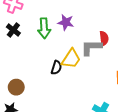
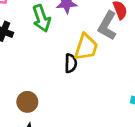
gray L-shape: (91, 47) -> (107, 26), turned -45

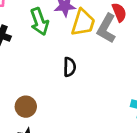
yellow trapezoid: (86, 47) -> (83, 23), moved

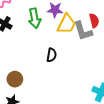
gray L-shape: (106, 28) -> (83, 31), turned -55

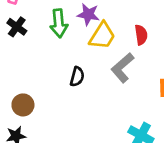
gray L-shape: (83, 31) -> (122, 68), moved, turned 60

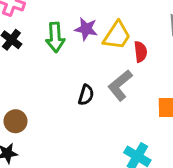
yellow trapezoid: (102, 36) -> (117, 35), moved
black semicircle: (77, 77) -> (86, 95), moved

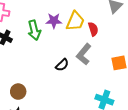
black semicircle: (86, 95) -> (62, 65), turned 40

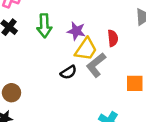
purple star: (54, 21) -> (76, 31), moved
yellow trapezoid: (75, 21) -> (86, 49), moved

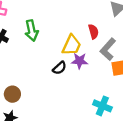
purple star: (76, 31) -> (80, 61), moved
gray L-shape: (96, 65) -> (108, 49), moved

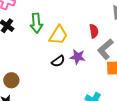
yellow trapezoid: (72, 45) -> (58, 35), moved

